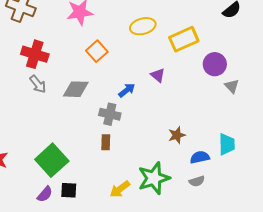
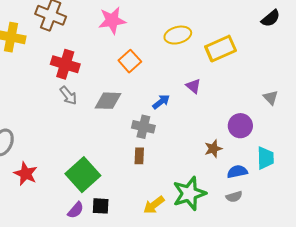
purple circle: (215, 64) -> (240, 126), moved

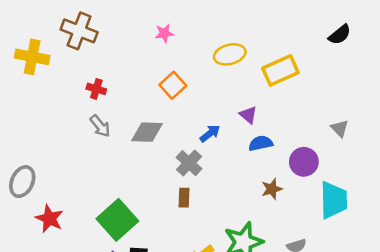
pink star: (112, 20) -> (164, 33), moved, size x0.6
red cross: (65, 64) -> (96, 89), size x0.6
gray cross: (143, 127) -> (189, 163), turned 30
cyan trapezoid: (265, 158) -> (334, 200), size x1.4
blue semicircle: (237, 172) -> (261, 143), moved

